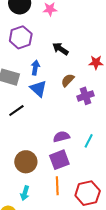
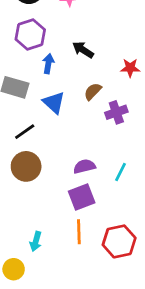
blue arrow: (35, 68) -> (48, 64), moved
brown circle: (26, 162) -> (26, 166), moved

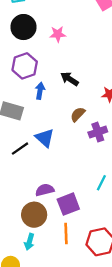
blue triangle: (54, 103) -> (45, 138), moved
brown circle: (26, 166) -> (34, 215), moved
purple semicircle: (84, 166) -> (45, 190), moved

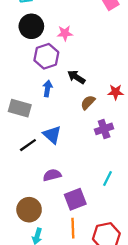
purple hexagon: (25, 66) -> (46, 56), moved
brown semicircle: (78, 114) -> (88, 102), moved
purple semicircle: (45, 190) -> (52, 175), moved
brown circle: (34, 215) -> (29, 210), moved

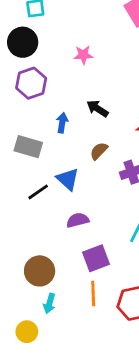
black circle: (31, 26) -> (23, 42), moved
purple hexagon: (46, 56) -> (31, 83), moved
brown semicircle: (88, 102) -> (99, 151), moved
purple semicircle: (52, 175) -> (78, 220), moved

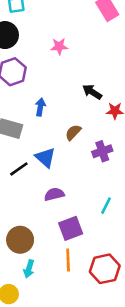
black arrow: (97, 109) -> (92, 92), moved

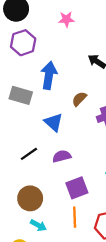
blue arrow: (40, 107) -> (49, 75), size x1.6
black line: (19, 169) -> (29, 154), moved
cyan arrow: (29, 269) -> (38, 225), turned -77

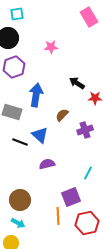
black line: (29, 154) -> (20, 142), moved, turned 56
purple square: (77, 188) -> (71, 197), moved
cyan arrow: (38, 225) -> (18, 223), moved

